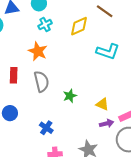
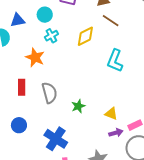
orange star: (38, 51) -> (35, 57), moved
cyan L-shape: (108, 51) -> (115, 61), turned 95
blue cross: (46, 128) -> (56, 139), size x1.6

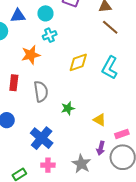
yellow diamond: (85, 36) -> (78, 62), moved
orange star: (35, 57) -> (31, 55), turned 30
purple arrow: (116, 133) -> (101, 148), moved, turned 112

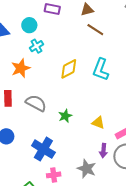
gray semicircle: (41, 92) -> (36, 103), turned -45

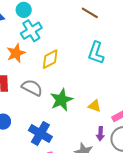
cyan cross: (36, 46) -> (31, 31), size x1.5
yellow diamond: (69, 69) -> (50, 59), moved
green star: (65, 116) -> (61, 100), size x1.6

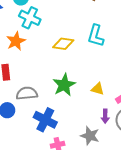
cyan cross: (31, 31) -> (30, 18), turned -30
yellow diamond: (50, 59) -> (63, 44), moved, turned 40
gray semicircle: (32, 88) -> (27, 93), moved, turned -30

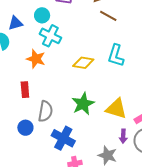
orange star: (16, 41) -> (36, 59), turned -30
yellow triangle: (98, 89) -> (116, 109), size x1.6
gray semicircle: (27, 93) -> (45, 111), turned 105

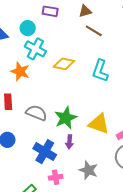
yellow diamond: (83, 63) -> (64, 64), moved
gray semicircle: (45, 111) -> (36, 113), moved, turned -80
purple arrow: (123, 136) -> (69, 142), moved

